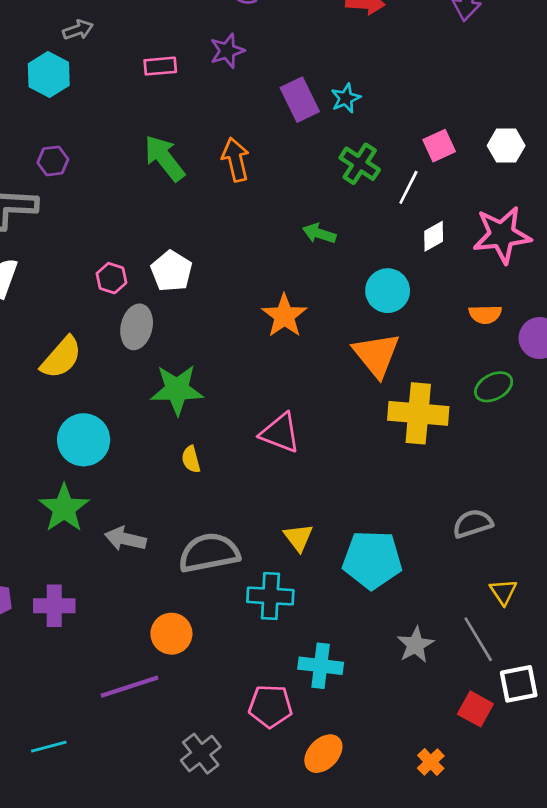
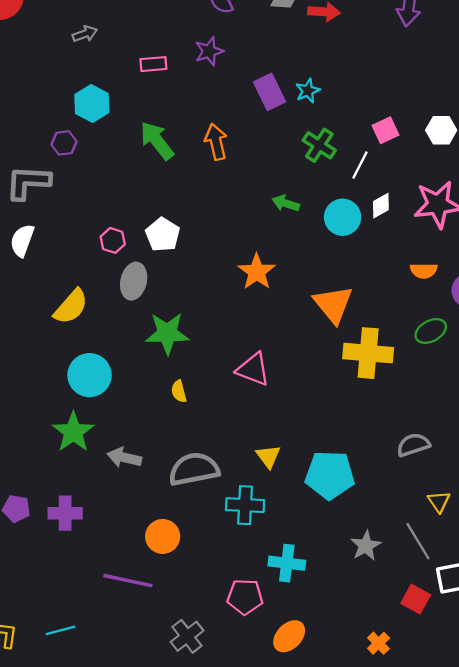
cyan hexagon: (49, 74) -> (92, 103), moved
cyan circle: (388, 291) -> (343, 217), moved
purple line: (130, 687) -> (128, 581), turned 30

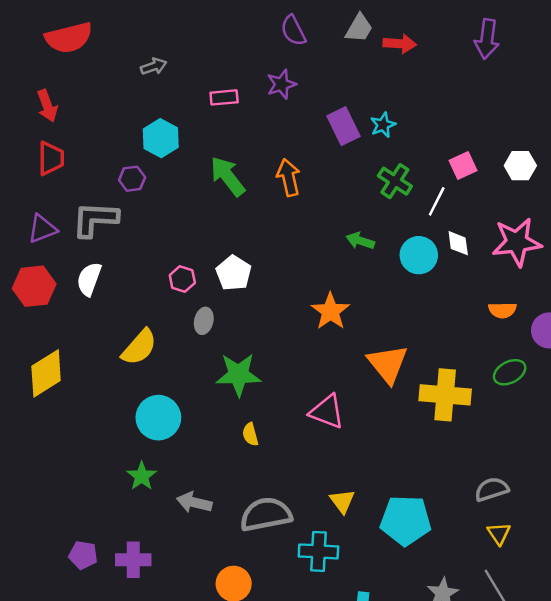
white diamond: (381, 206) -> (458, 243), turned -68
gray ellipse: (134, 281) -> (204, 321), size x0.7
orange triangle: (333, 304) -> (388, 364), moved
green star: (73, 432) -> (142, 476), size x0.7
yellow triangle: (439, 502) -> (499, 534), moved

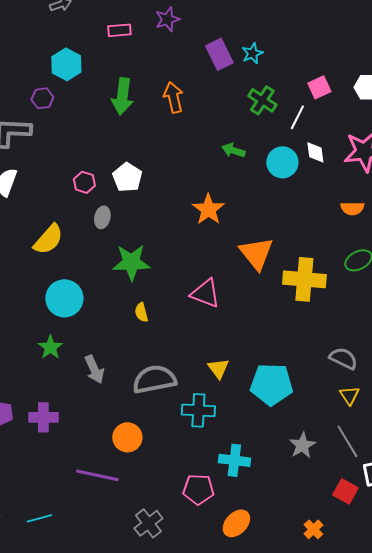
green arrow: (228, 176) -> (122, 96), turned -135
gray semicircle: (492, 489) -> (343, 358), turned 44
gray arrow: (194, 502) -> (94, 369), turned -128

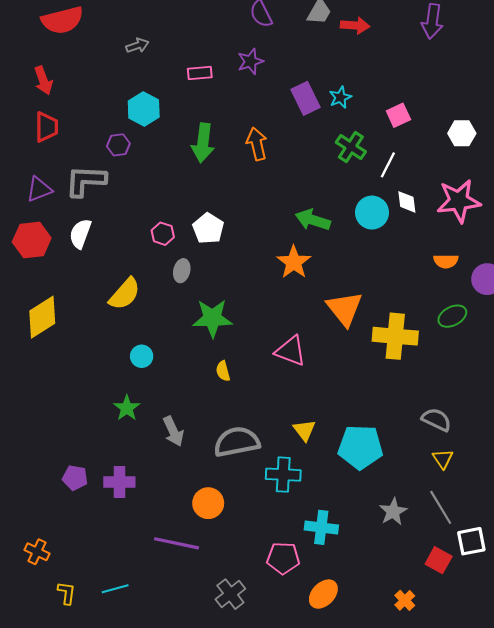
pink square: (319, 87) -> (398, 115), moved
green arrow: (233, 150) -> (313, 220), moved, size x1.4
cyan circle: (64, 298) -> (142, 356), size x0.6

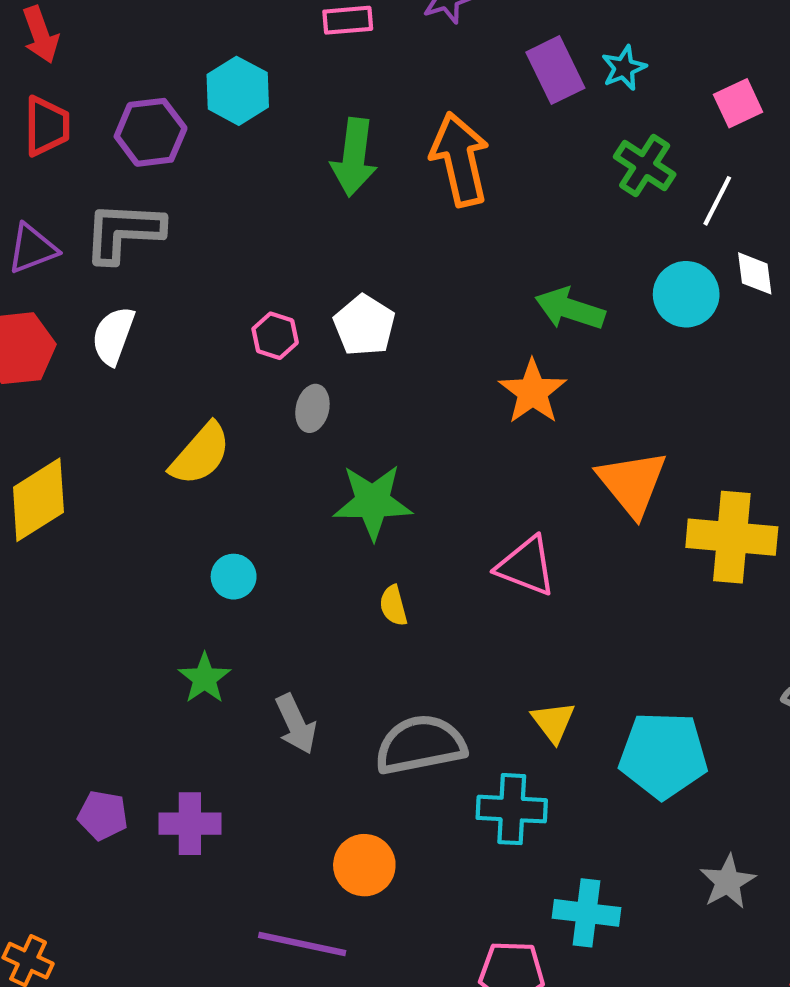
orange arrow: (257, 144) -> (460, 159), size x1.4
purple hexagon: (118, 145) -> (151, 132), moved, size x1.5

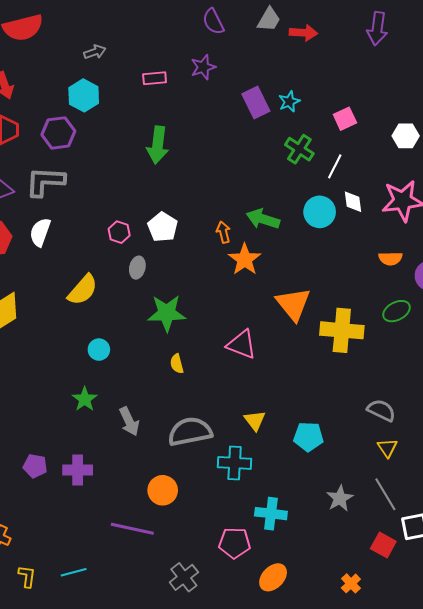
cyan hexagon: (238, 91) -> (84, 95), moved
orange arrow: (460, 159) -> (223, 232), moved, size x0.5
cyan pentagon: (663, 755) -> (308, 437), size x0.7

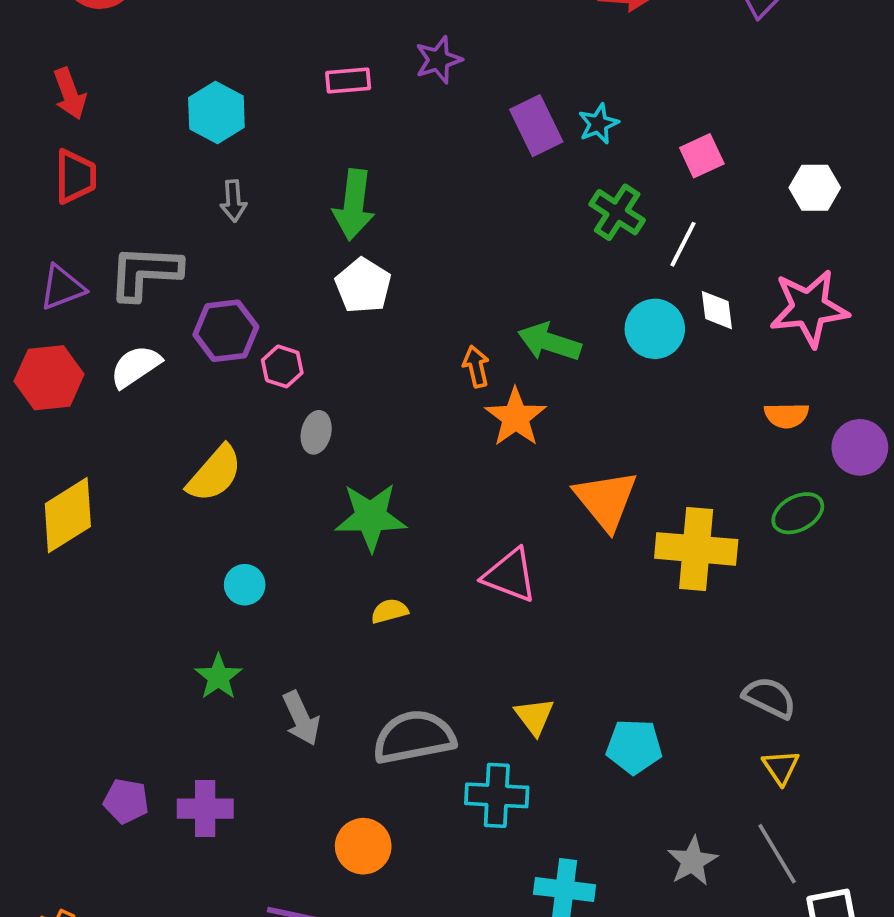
gray arrow: (95, 52) -> (233, 201), moved, turned 105
purple hexagon: (58, 133) -> (226, 331), moved
white pentagon: (163, 227) -> (363, 286), moved
white semicircle: (40, 232) -> (136, 366), turned 36
yellow semicircle: (177, 364) -> (390, 611), turned 90

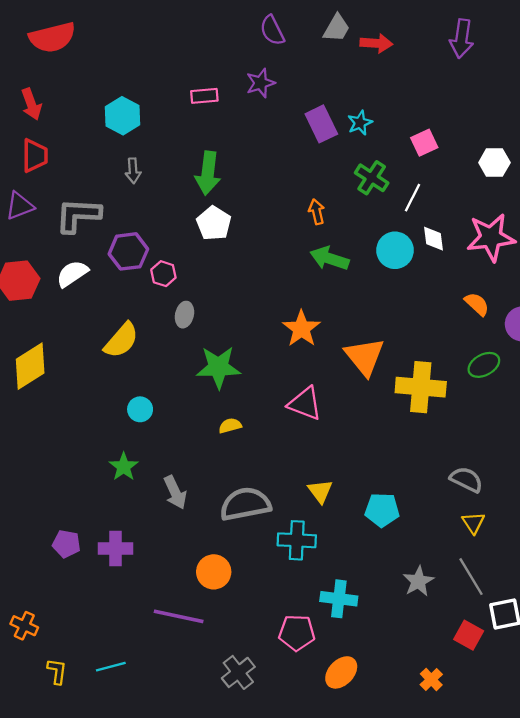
purple triangle: (62, 287) -> (20, 206), moved
orange arrow: (476, 366) -> (317, 212), moved
orange semicircle: (786, 415) -> (477, 304), turned -136
orange star: (516, 417) -> (301, 329), moved

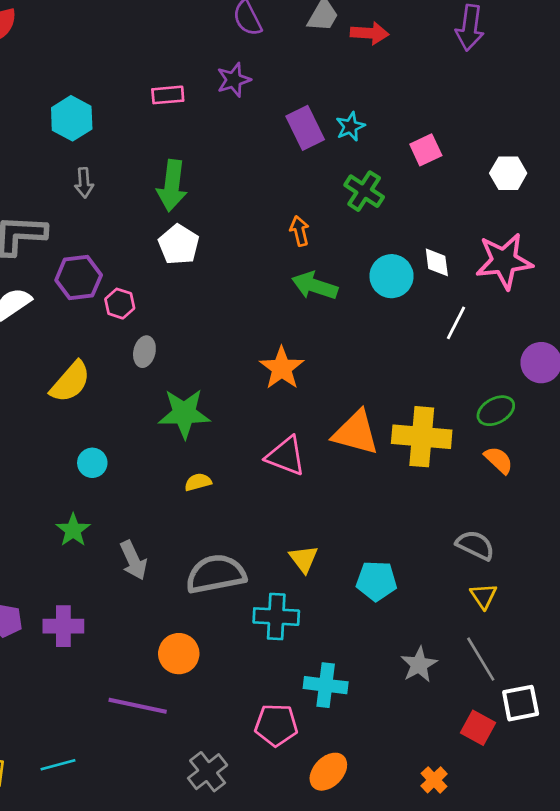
white line: (413, 198) -> (456, 323), moved
orange semicircle: (477, 304) -> (499, 460), moved
orange triangle: (365, 357) -> (356, 433), moved, turned -36

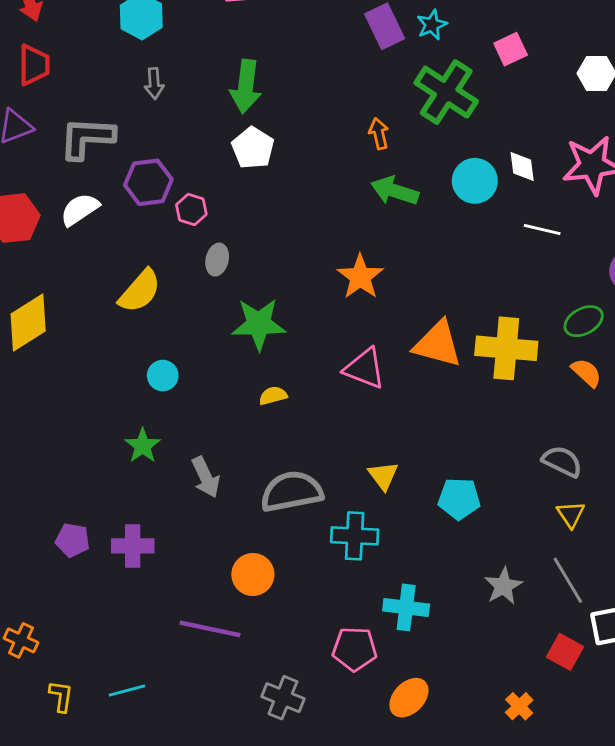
green cross: (364, 191) -> (446, 92), size x1.5
white line: (456, 323) -> (542, 230), turned 76
gray cross: (208, 772) -> (283, 698), turned -30

